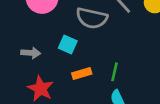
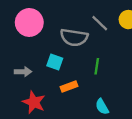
green line: (114, 72) -> (97, 66), moved

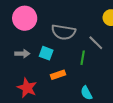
gray line: (100, 23) -> (96, 43), moved
gray arrow: (23, 72) -> (22, 54), moved

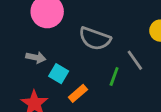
cyan square: (46, 53) -> (59, 74), moved
orange rectangle: (58, 75) -> (78, 93), turned -32

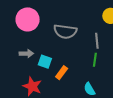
gray line: (135, 60) -> (97, 41), turned 42
green line: (114, 77) -> (95, 60), moved

